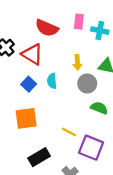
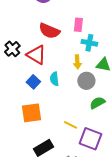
cyan cross: (100, 31) -> (89, 43), moved
green semicircle: (99, 108) -> (97, 103), turned -49

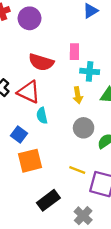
cyan semicircle: (54, 79) -> (42, 116), moved
gray circle: (86, 81) -> (84, 128), moved
blue square: (33, 82) -> (19, 135), moved

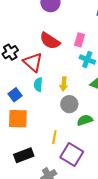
yellow arrow: (78, 95) -> (64, 84), moved
yellow line: (77, 170) -> (54, 137), turned 64

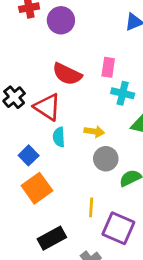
yellow arrow: (64, 84) -> (94, 131), turned -80
orange square: (18, 119) -> (37, 188), turned -30

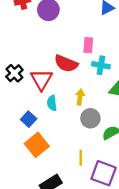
red semicircle: (67, 74) -> (66, 64), moved
red triangle: (47, 107) -> (41, 80), turned 30
yellow arrow: (94, 131) -> (80, 97), turned -88

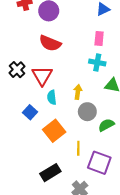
pink rectangle: (88, 45) -> (99, 38), moved
red semicircle: (66, 64) -> (50, 43), moved
orange square: (37, 145) -> (54, 131), moved

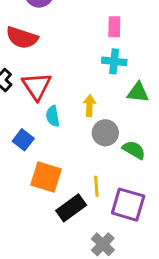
red semicircle: (50, 43) -> (22, 38), moved
green semicircle: (106, 125) -> (134, 150), turned 63
orange square: (54, 131) -> (46, 177), moved, turned -30
black rectangle: (50, 173) -> (71, 208), moved

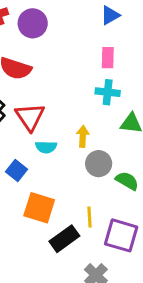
cyan semicircle: (53, 116) -> (46, 147), turned -78

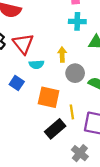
orange square: (39, 208) -> (49, 97), moved

